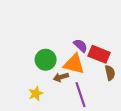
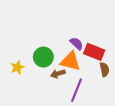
yellow star: (36, 94) -> (17, 67), moved
purple line: (80, 95) -> (77, 90), turned 40

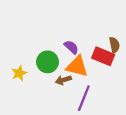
purple semicircle: (77, 44) -> (71, 47), moved
brown semicircle: (104, 69) -> (114, 45), moved

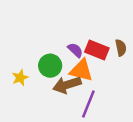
red rectangle: (103, 56) -> (97, 50), moved
brown arrow: (63, 80) -> (67, 85), size x1.6

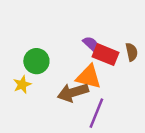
purple semicircle: (75, 50) -> (91, 44), moved
green circle: (50, 66) -> (36, 61), moved

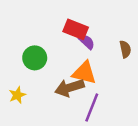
red rectangle: (106, 55) -> (76, 29), moved
yellow star: (22, 85) -> (17, 95), moved

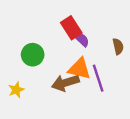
red rectangle: (76, 29) -> (71, 28), turned 35
purple line: (92, 107) -> (98, 78), moved, turned -40

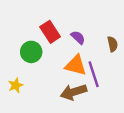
red rectangle: (71, 28) -> (50, 32), moved
brown arrow: (65, 83) -> (74, 92), moved

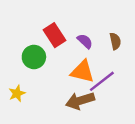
brown semicircle: (113, 44) -> (115, 41), moved
purple line: (94, 74) -> (102, 81), turned 70

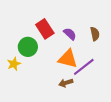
yellow star: (17, 93) -> (14, 64), moved
brown arrow: (80, 101) -> (66, 83), size x0.6

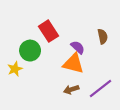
purple semicircle: (70, 34) -> (78, 47), moved
purple line: (84, 67) -> (100, 88), moved

